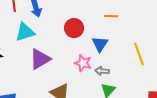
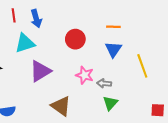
blue triangle: (100, 44) -> (113, 49), moved

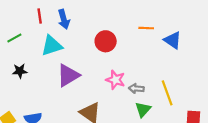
blue triangle: (113, 49) -> (173, 40), moved, turned -30
yellow line: (142, 66) -> (167, 93), moved

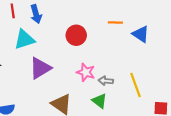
green triangle: (143, 109) -> (99, 101), moved, turned -35

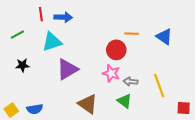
blue arrow: (36, 14) -> (63, 17), turned -72
orange line: (115, 23) -> (132, 34), moved
red circle: (76, 35) -> (116, 50), moved

